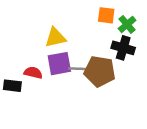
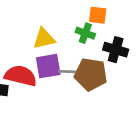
green cross: (127, 24) -> (85, 33), moved, turned -30
red semicircle: (33, 73) -> (21, 76), size x1.6

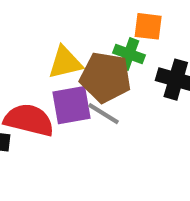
gray line: (69, 72) -> (103, 114), turned 30
brown pentagon: (91, 74) -> (106, 77), moved

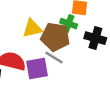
purple square: (72, 105) -> (37, 68), moved

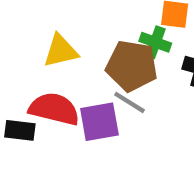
yellow triangle: (32, 28) -> (61, 51), moved

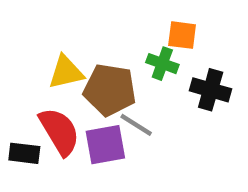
brown pentagon: (132, 66) -> (110, 90), moved
red semicircle: (54, 109) -> (59, 131), turned 45

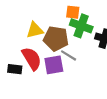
orange square: (182, 35) -> (73, 12), moved
green cross: (162, 64) -> (81, 26), size x1.5

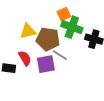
orange square: (73, 12) -> (64, 14), turned -32
red semicircle: (32, 59) -> (25, 58), size x0.7

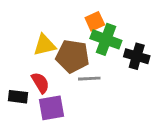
gray line: (60, 55) -> (89, 79), turned -35
purple square: (46, 64) -> (52, 108), moved

